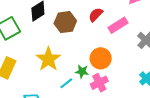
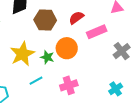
orange circle: (101, 58) -> (67, 48), moved
green star: (82, 72) -> (47, 57), moved

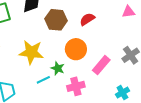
pink rectangle: (97, 32) -> (101, 65), moved, turned -30
yellow star: (22, 54) -> (31, 52), turned 30
green star: (47, 57) -> (58, 68), moved

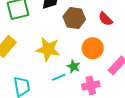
red semicircle: (87, 19) -> (106, 19), turned -105

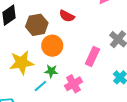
orange circle: (93, 48) -> (52, 46), moved

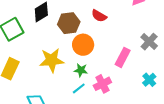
cyan line: (40, 86) -> (79, 88), moved

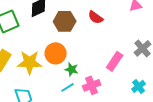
orange circle: (83, 45) -> (56, 53), moved
yellow star: (52, 60) -> (30, 62), moved

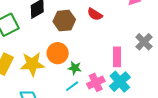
pink rectangle: (115, 61) -> (117, 57), turned -30
cyan cross: (139, 86) -> (120, 82), moved, size x1.5

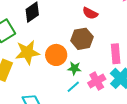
brown hexagon: (64, 21) -> (82, 39), moved
yellow star: (32, 64) -> (27, 52), moved

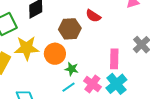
brown hexagon: (82, 39) -> (70, 29), moved
pink cross: (97, 81) -> (92, 84), turned -30

